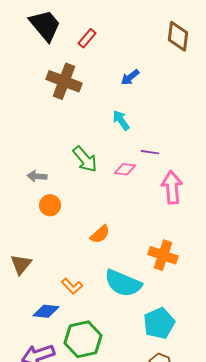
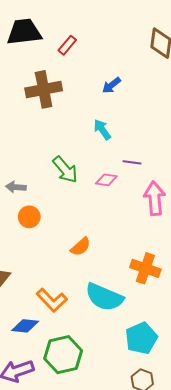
black trapezoid: (45, 25) -> (24, 32), turned -57
brown cross: (64, 81) -> (44, 89), turned -32
orange L-shape: (72, 286) -> (52, 300), size x1.4

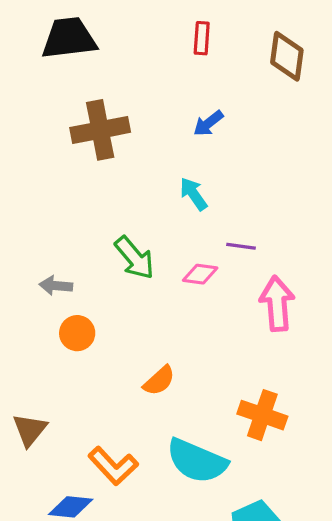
red rectangle: (67, 45) -> (202, 38), moved, turned -36

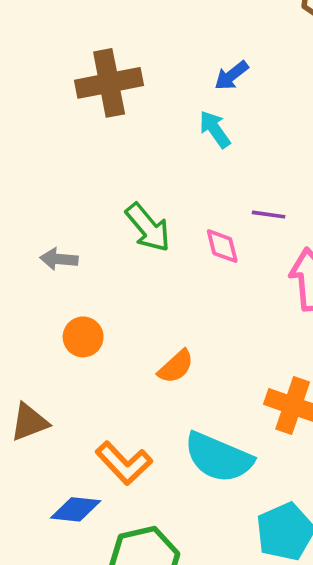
cyan arrow: (194, 194) -> (215, 129), moved
pink diamond: (200, 274) -> (222, 246), turned 68
orange circle: (77, 333) -> (83, 337), moved
brown triangle: (30, 430) -> (29, 422), turned 30

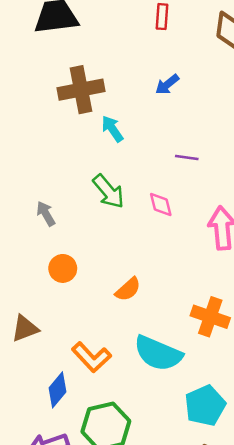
cyan arrow: (215, 129) -> (112, 129), moved
purple line: (269, 215) -> (187, 158), moved
gray arrow: (59, 259) -> (46, 214), turned 55
blue diamond: (76, 509) -> (58, 390), turned -56

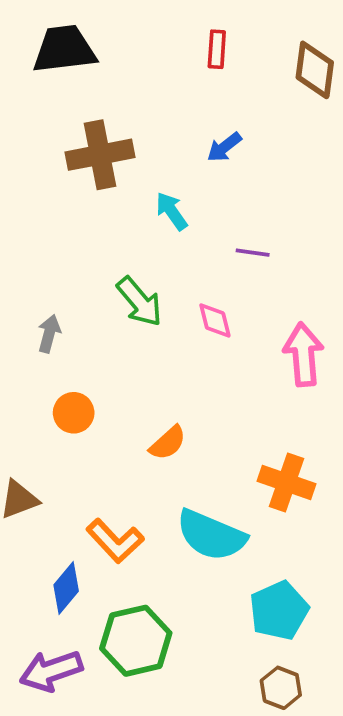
cyan arrow: (112, 129) -> (172, 211), moved
gray arrow: (46, 214) -> (49, 334), turned 45

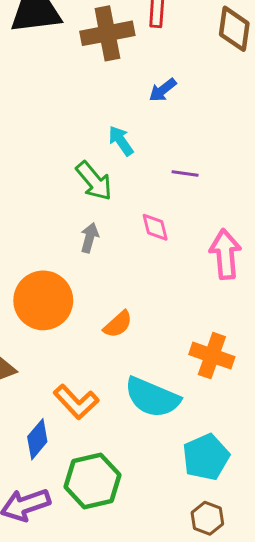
brown cross: (100, 155) -> (107, 33), moved
green arrow: (140, 302) -> (94, 181), moved
gray arrow: (49, 334) -> (90, 238), moved
orange circle: (74, 413) -> (43, 300), size x1.8

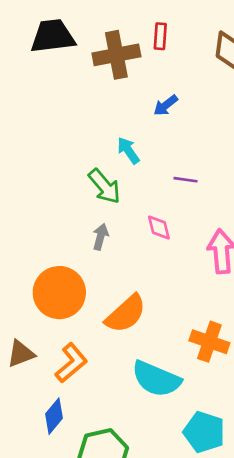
orange semicircle: (118, 324) -> (126, 314), size x1.6
orange L-shape: (76, 402) -> (71, 363), moved, turned -87
cyan pentagon: (206, 457) -> (204, 432), turned -30

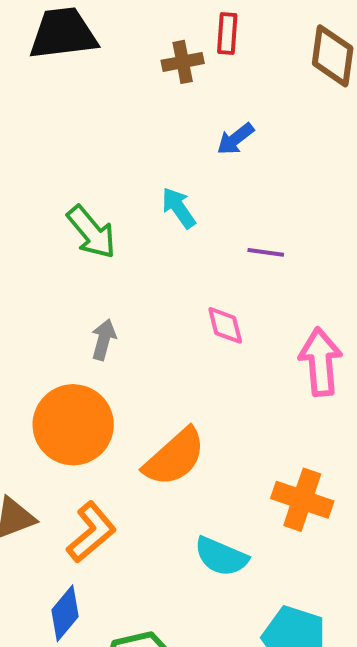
brown cross: (116, 55) -> (183, 62), moved, size x0.6
green arrow: (104, 186) -> (91, 232), moved
gray arrow: (100, 237) -> (104, 340), moved
cyan semicircle: (156, 379) -> (221, 557), size x0.7

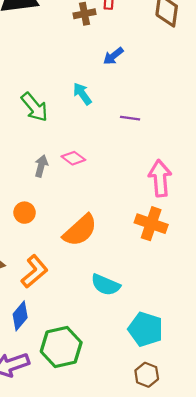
pink diamond: (225, 325) -> (73, 158), moved, turned -40
orange circle: (73, 425) -> (25, 213), size x0.5
orange cross: (302, 500) -> (151, 224), moved

